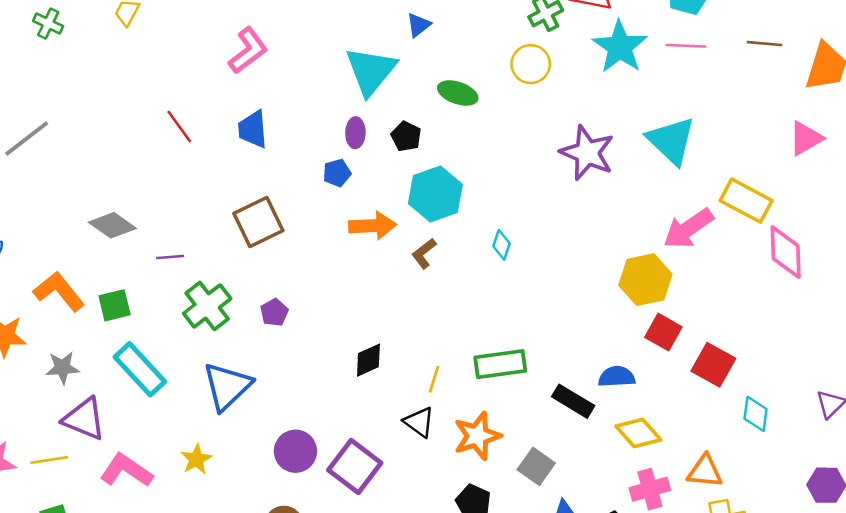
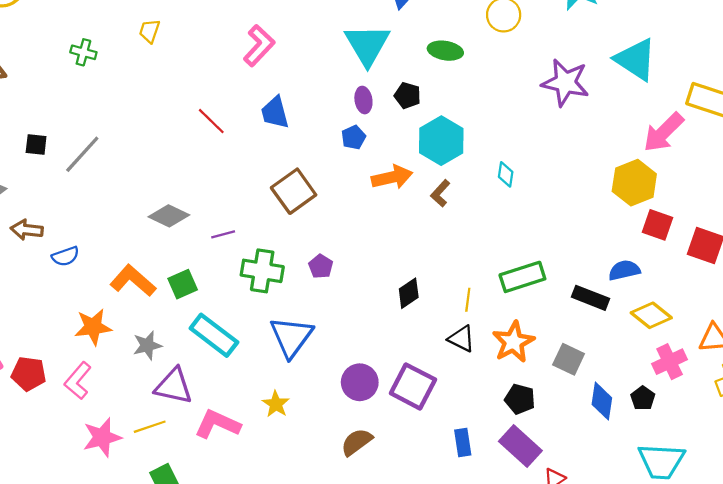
green cross: (207, 306) -> (262, 271), turned -33

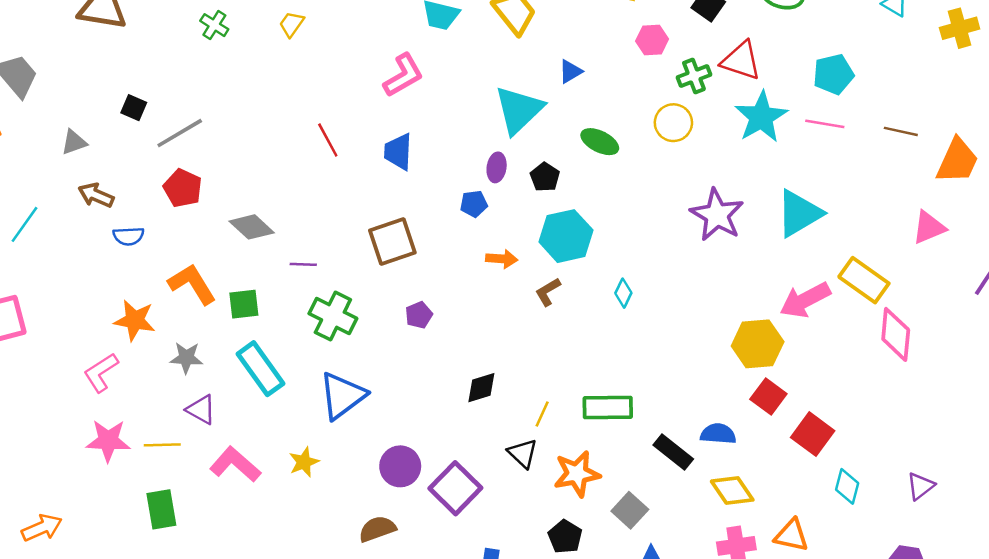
cyan triangle: (636, 59) -> (799, 213), turned 39
orange arrow: (392, 177) -> (502, 259), size x0.7
purple pentagon: (321, 266) -> (419, 315), moved
red pentagon: (29, 374) -> (183, 188), moved
purple triangle: (174, 386) -> (201, 410), size x0.7

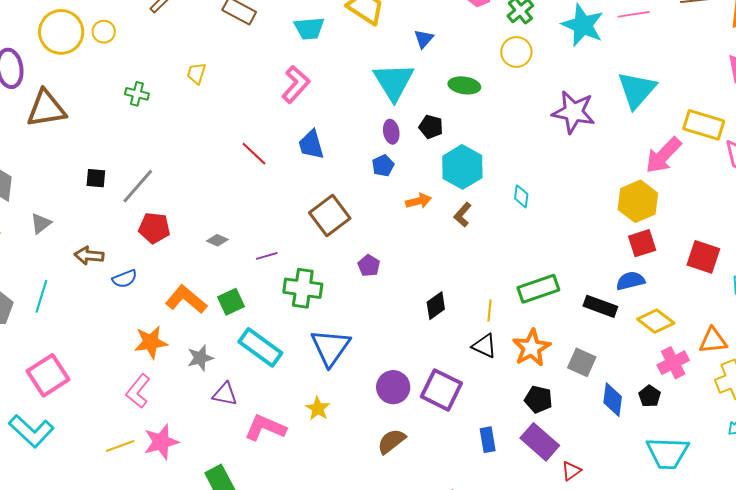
gray triangle: (74, 142) -> (41, 223), moved
gray diamond: (252, 227) -> (217, 240), size x0.6
red square: (768, 396) -> (642, 243), moved, turned -36
yellow line: (162, 445) -> (120, 446), moved

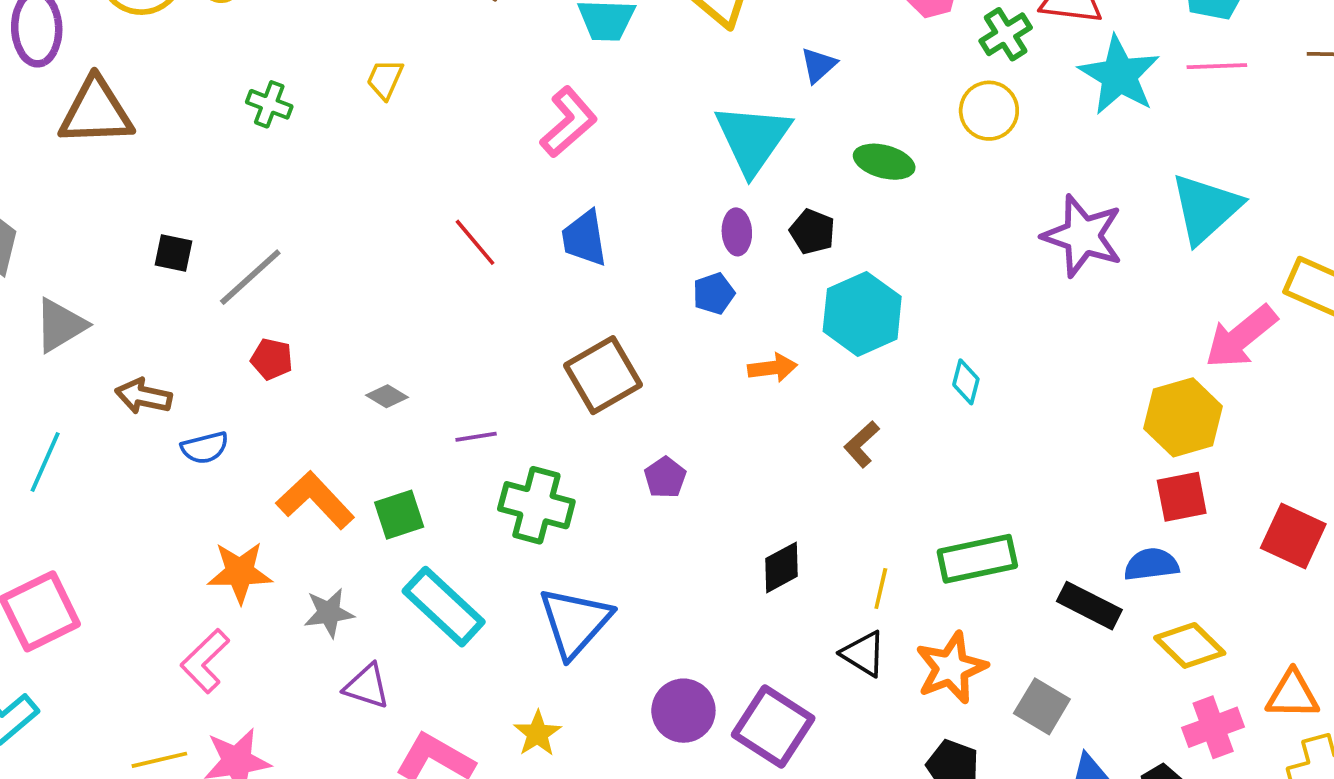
brown L-shape: (463, 215) -> (862, 444), moved
gray triangle: (41, 223) -> (60, 325), size x1.4
red pentagon: (154, 228) -> (272, 359), size x0.7

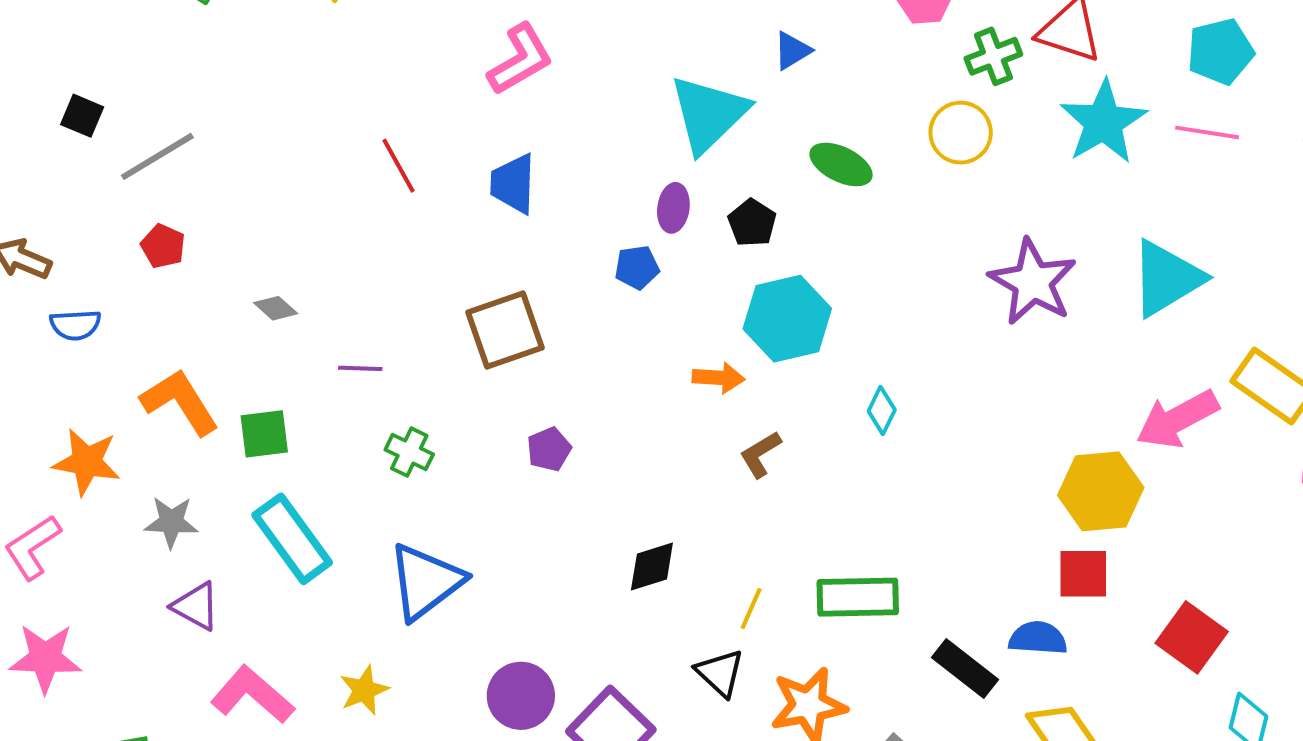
orange arrow: (773, 368) -> (719, 378), moved
green cross: (536, 505) -> (409, 452), size x0.6

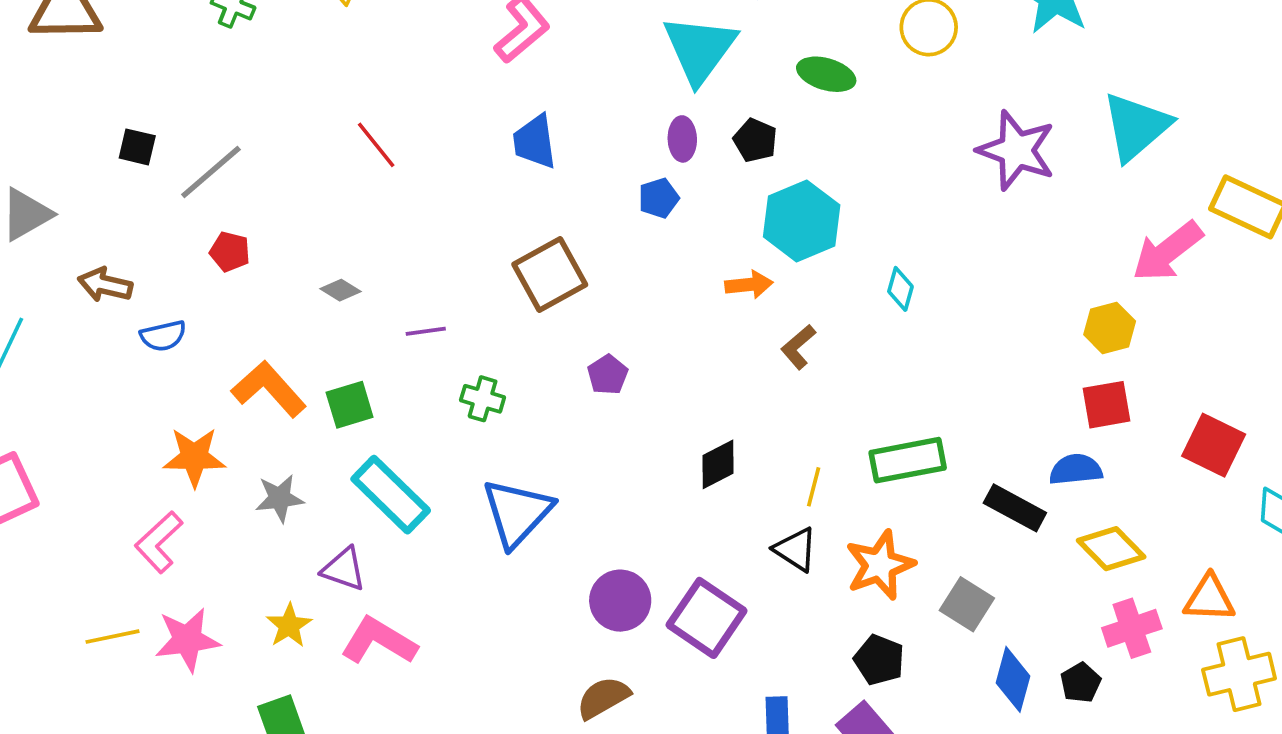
red line: (398, 166) -> (376, 145), moved
yellow hexagon: (1101, 491) -> (1110, 328), size x0.7
purple triangle: (196, 606) -> (344, 569), moved
yellow star: (364, 690) -> (289, 626), moved

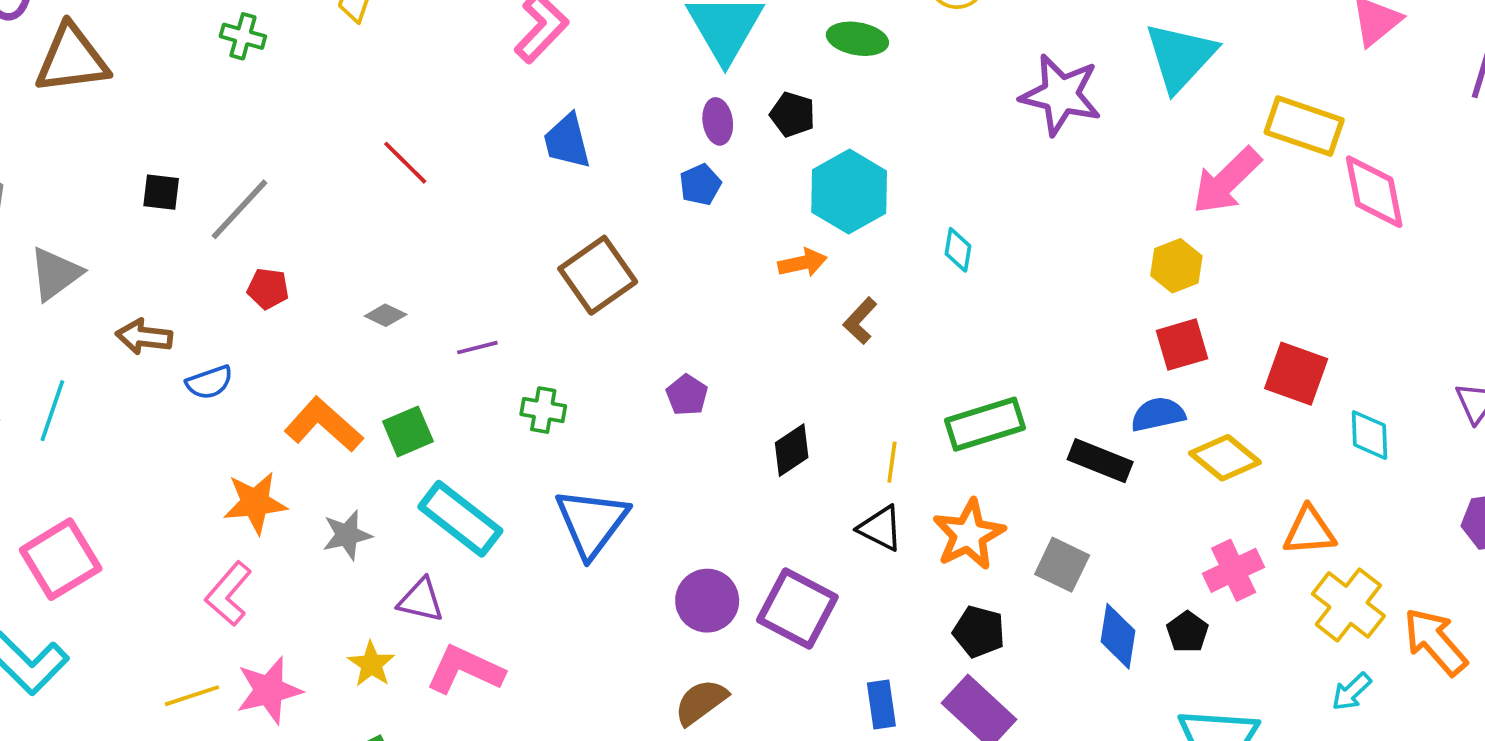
purple pentagon: (608, 375) -> (687, 395), moved
yellow diamond: (1111, 549) -> (1225, 458), moved
yellow cross: (1239, 674) -> (1348, 605), turned -32

